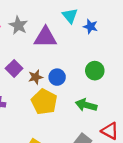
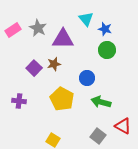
green circle: (95, 71) -> (107, 50), moved
brown star: (36, 77) -> (54, 64), moved
blue circle: (57, 77) -> (87, 78), moved

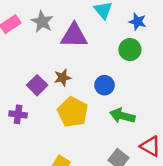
blue star: (105, 29) -> (138, 22), moved
brown star: (54, 64) -> (63, 78), moved
purple square: (34, 68) -> (37, 85), moved

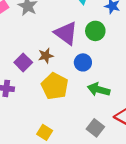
purple triangle: (74, 36) -> (66, 33), moved, turned 35
green circle: (130, 50) -> (95, 31), moved

